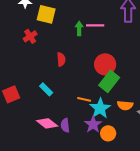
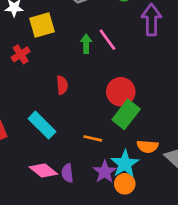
yellow square: (46, 14) -> (42, 25), turned -30
pink line: (95, 25) -> (107, 40), turned 54
cyan rectangle: (46, 89) -> (42, 125), size x1.5
cyan star: (100, 108) -> (125, 164), moved

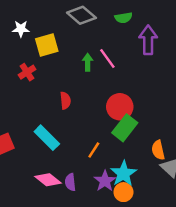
orange line: (93, 138) -> (94, 150), turned -70
orange semicircle: (147, 146) -> (158, 150), moved, turned 72

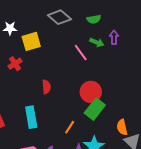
purple arrow: (148, 40) -> (114, 37), size x0.6
green arrow: (88, 62) -> (97, 42), moved, turned 112
cyan rectangle: (47, 138) -> (31, 117), turned 35

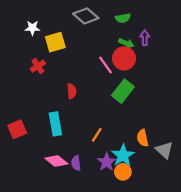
pink line: (81, 53) -> (105, 65), moved
red circle: (91, 92) -> (124, 58), moved
green rectangle: (95, 109) -> (123, 91), moved
orange semicircle: (122, 127) -> (143, 138), moved

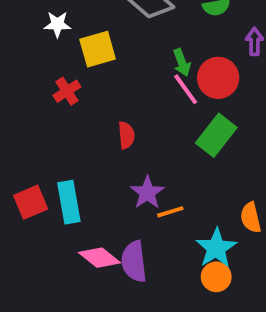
green arrow: (126, 43) -> (182, 63), moved, turned 48
cyan rectangle: (55, 124) -> (69, 202), moved
orange line: (97, 135) -> (170, 212), turned 40
purple star: (107, 162) -> (147, 193), moved
purple semicircle: (76, 163) -> (134, 262), size x1.5

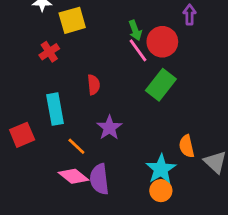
cyan rectangle: (69, 202) -> (55, 109), moved
orange line: (170, 212) -> (76, 146), moved, turned 60

